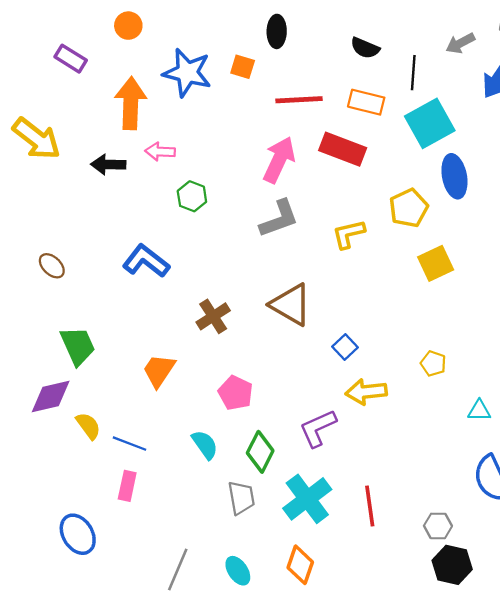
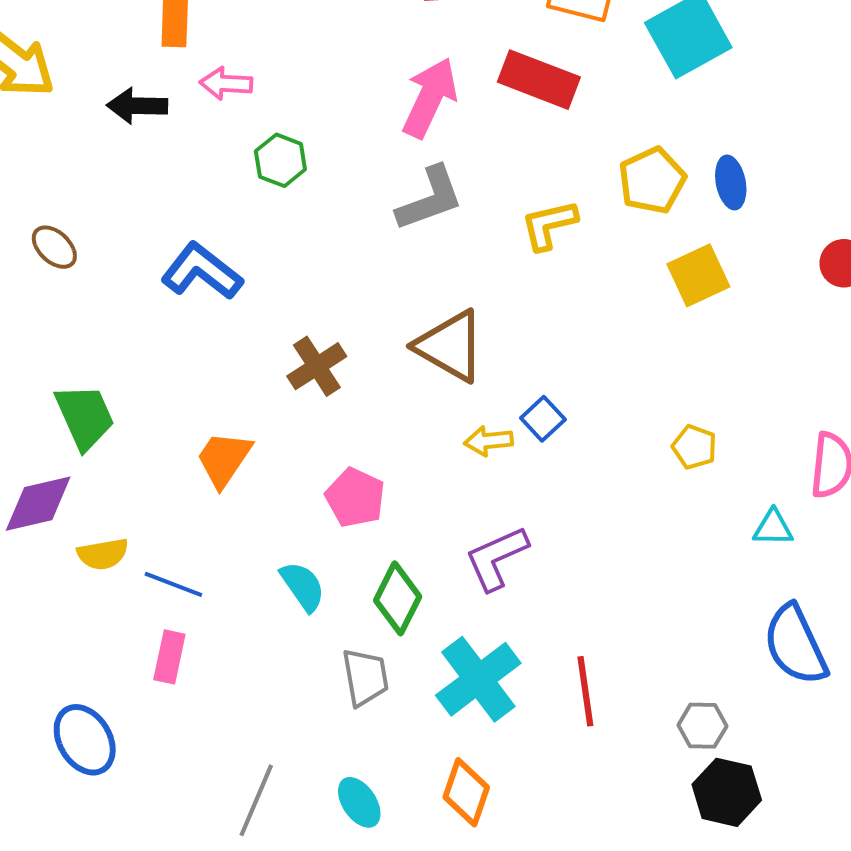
blue ellipse: (454, 176) -> (731, 183), moved, size x0.7
brown ellipse: (52, 266) -> (54, 247), moved
yellow arrow: (366, 392) -> (488, 441), moved, size x0.7
yellow semicircle: (88, 426) -> (103, 554), turned 116

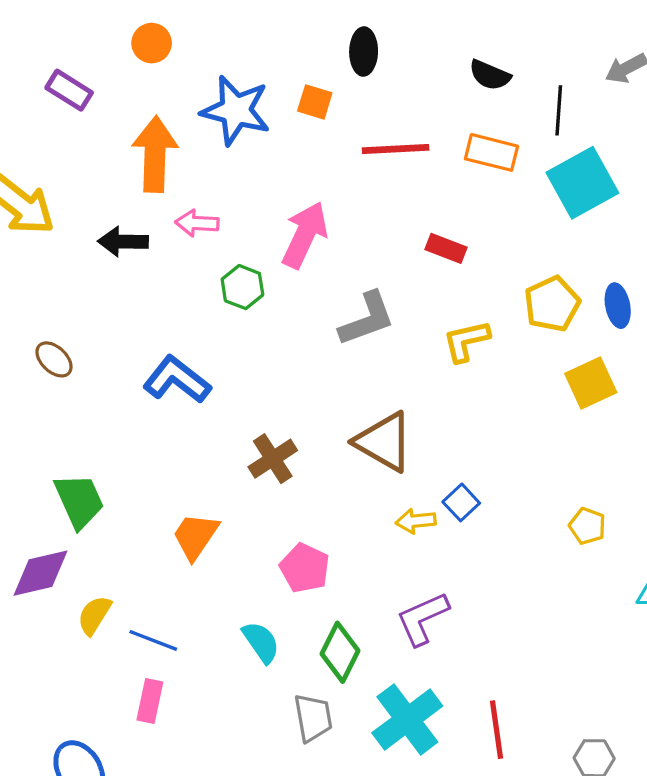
red rectangle: (539, 80) -> (446, 248), moved, size x0.6
pink arrow: (430, 98) -> (305, 235), moved
yellow semicircle: (103, 554) -> (94, 615), turned 132

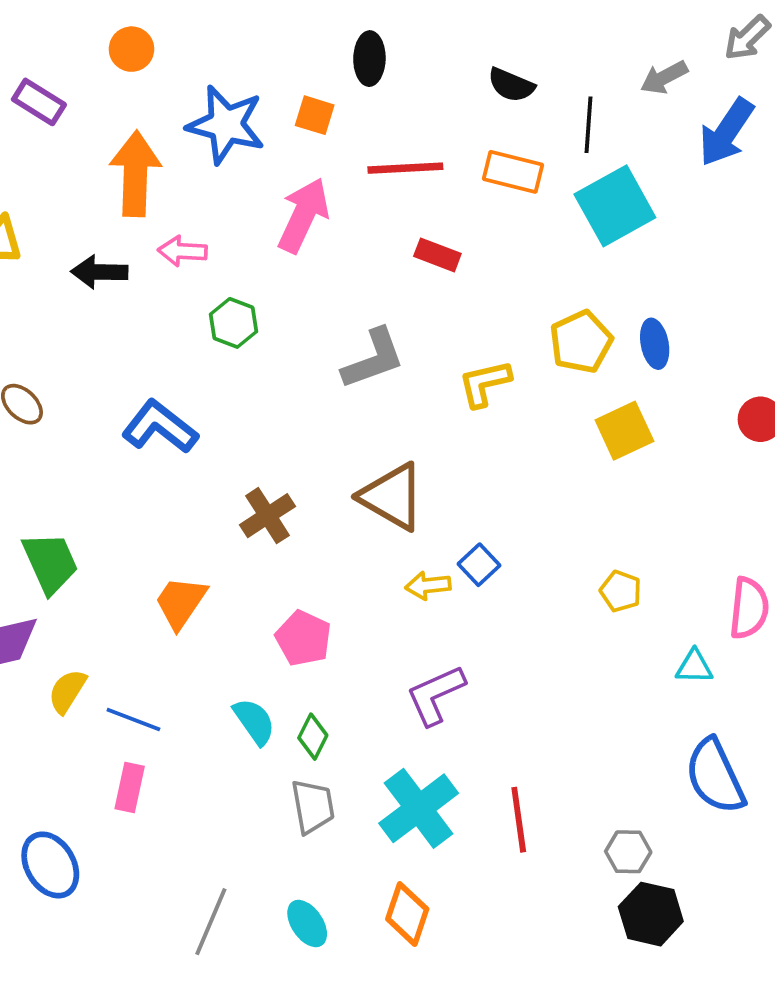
pink arrow: (305, 235) -> (303, 215), moved
red rectangle: (446, 248) -> (437, 255), moved
green diamond: (340, 652) -> (313, 737), moved, size x0.7

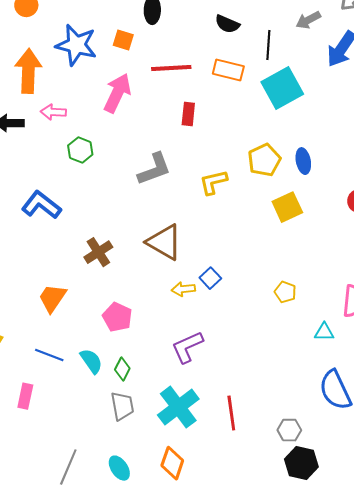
red rectangle: (437, 255) -> (188, 114), turned 75
blue line: (133, 720) -> (49, 355), moved

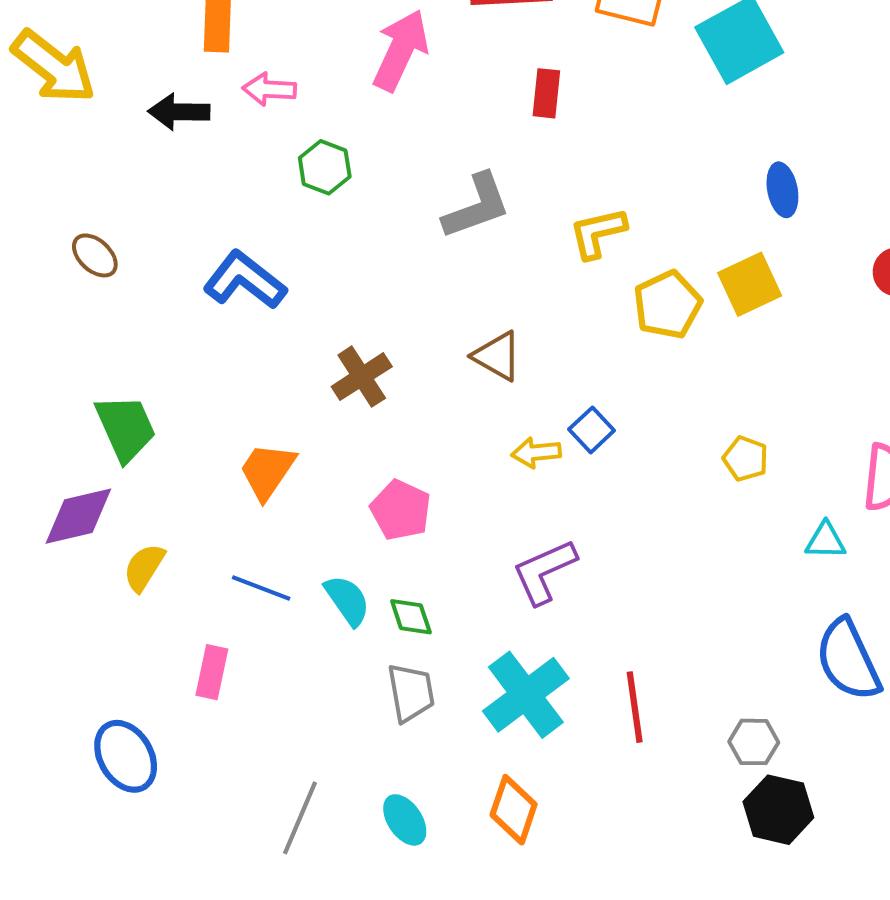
yellow pentagon: (264, 160) -> (668, 305), moved
brown triangle: (164, 242) -> (497, 356), size x0.7
green diamond: (122, 369) -> (411, 617), turned -45

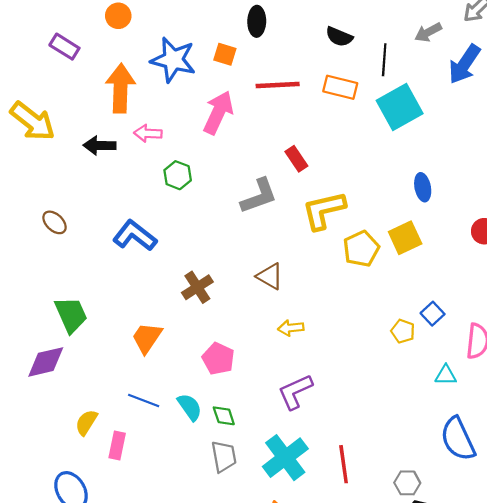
red rectangle: (546, 93) -> (296, 159), moved, turned -40
yellow L-shape: (598, 233) -> (324, 210), size x1.4
blue square: (592, 430) -> (433, 314), moved
yellow semicircle: (144, 567) -> (86, 422), moved

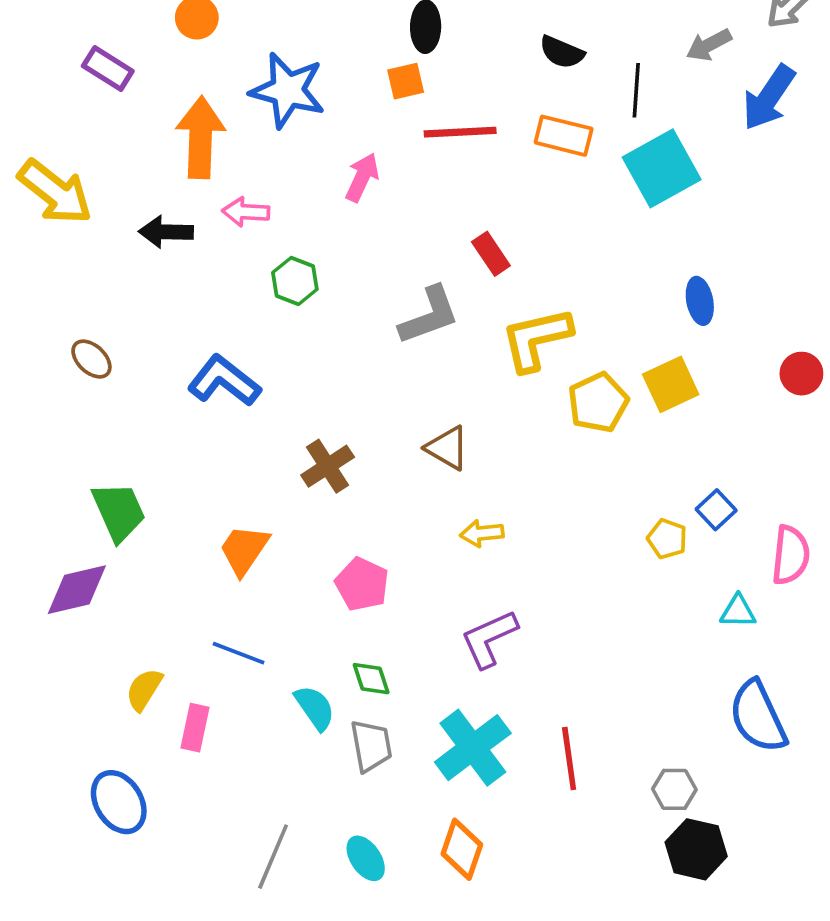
orange square: (225, 54) -> (406, 81), moved, turned -30
pink arrow: (218, 113) -> (362, 177), size x0.7
cyan semicircle: (190, 407) -> (315, 708), moved

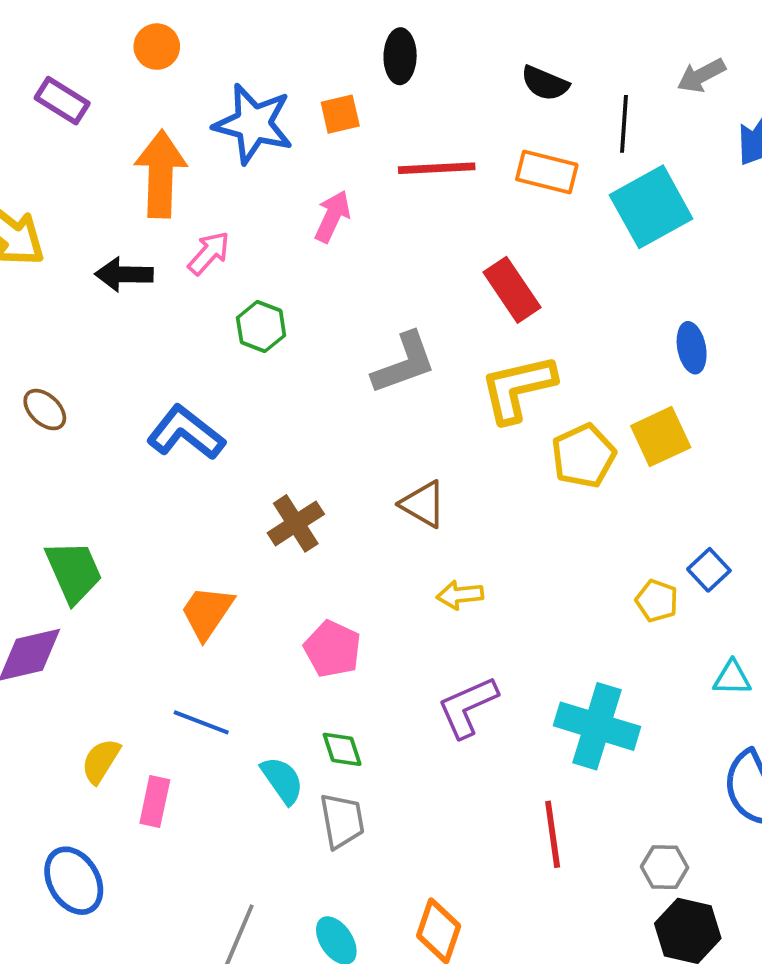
orange square: (406, 81) -> (340, 114), moved
pink arrow: (246, 212) -> (209, 253), turned 129
red rectangle: (491, 254) -> (512, 290), moved, size x1.4
cyan cross: (473, 748) -> (597, 726), moved, turned -36

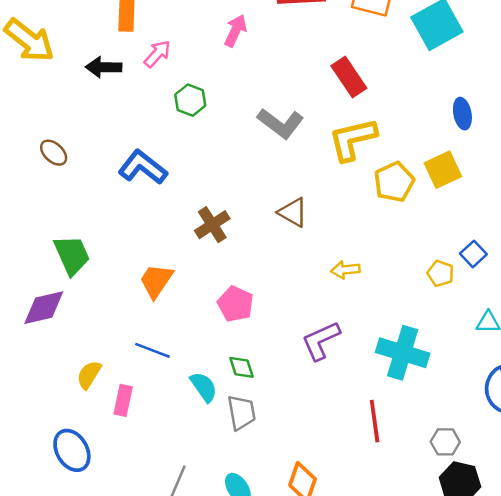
gray L-shape: (404, 363) -> (281, 123), turned 57
yellow arrow: (460, 595) -> (345, 270), moved

